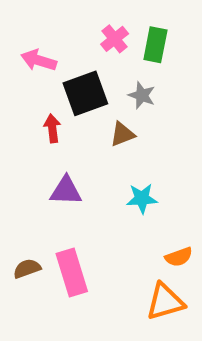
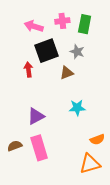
pink cross: (115, 39) -> (62, 21), turned 32
pink arrow: (39, 60) -> (34, 26), moved
purple triangle: (66, 191) -> (36, 116), moved, turned -30

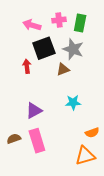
gray star: (77, 52) -> (73, 49), size x1.5

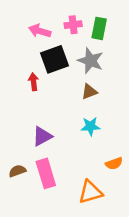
brown triangle: (63, 69) -> (89, 92), moved
orange triangle: (85, 156) -> (90, 192), moved

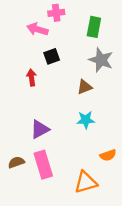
pink cross: (73, 25) -> (56, 13), moved
black square: (55, 59) -> (52, 56), size x0.6
gray star: (90, 61) -> (101, 60), moved

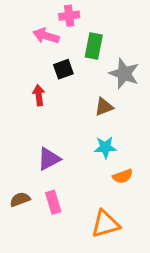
green rectangle: (94, 27) -> (94, 46), moved
orange semicircle: (108, 155) -> (123, 176), moved
pink rectangle: (43, 165) -> (53, 202), size x0.7

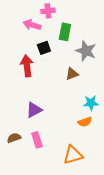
red arrow: (39, 95) -> (27, 66), size x1.5
cyan star: (105, 147) -> (91, 103), moved

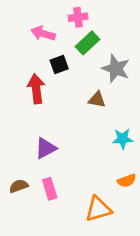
pink cross: (48, 11) -> (78, 17), moved
green rectangle: (65, 32) -> (87, 43), turned 36
brown triangle: (72, 74) -> (97, 100), turned 32
orange semicircle: (85, 122) -> (127, 181), moved

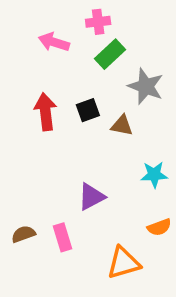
black square: (59, 65) -> (88, 110), moved
purple triangle: (46, 148) -> (91, 197), moved

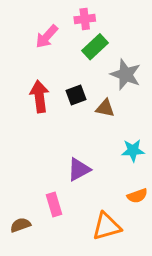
pink arrow: (54, 42) -> (47, 37), turned -65
brown semicircle: (23, 234) -> (20, 225), moved

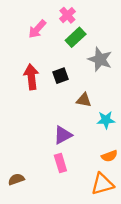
pink cross: (85, 19) -> (67, 15), turned -35
brown triangle: (105, 108) -> (84, 100), moved
pink rectangle: (54, 205) -> (60, 163), moved
orange triangle: (107, 226) -> (102, 184), moved

